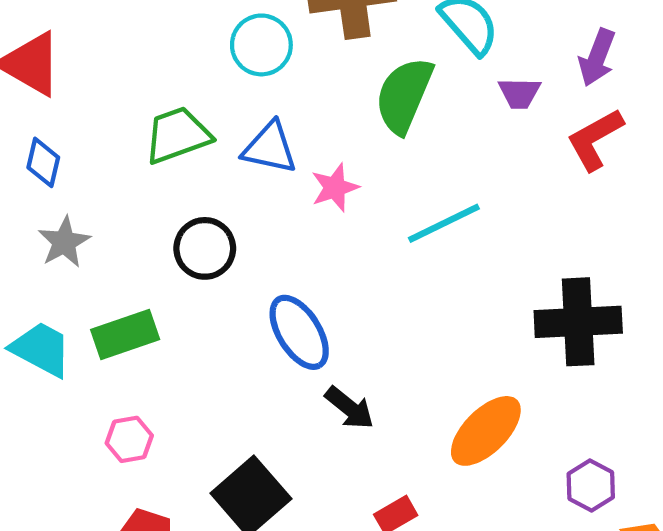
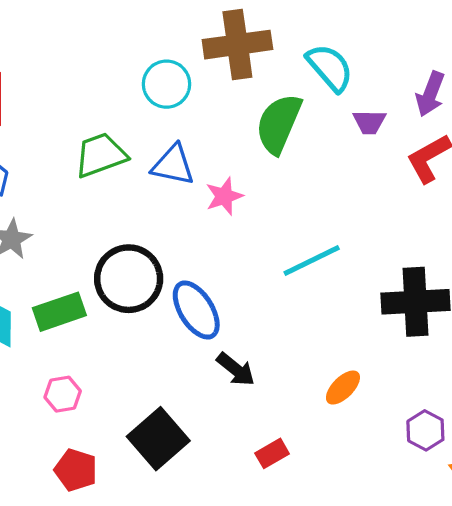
cyan line: (444, 223) -> (312, 261), moved
black circle: (205, 248) -> (129, 279), moved, size x1.4
orange ellipse: (486, 431) -> (343, 388), size x0.6

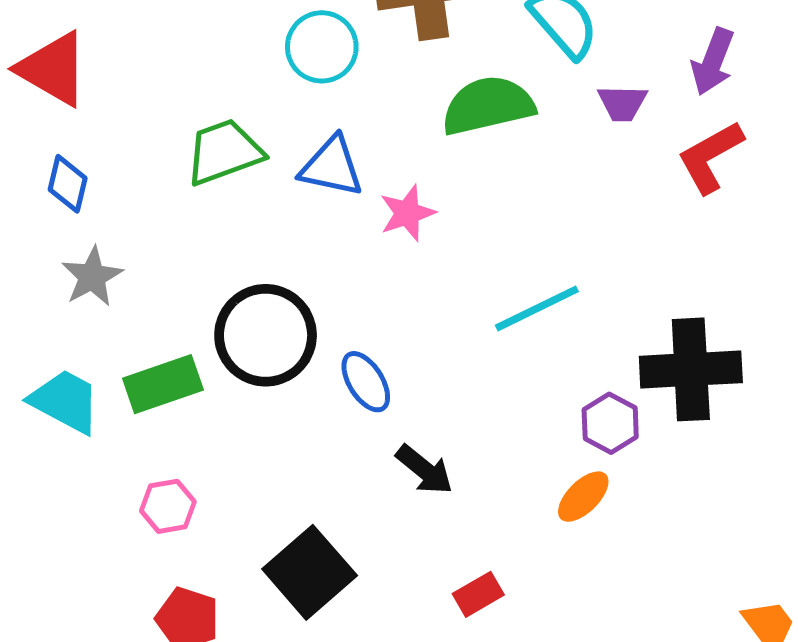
green semicircle: (279, 124) -> (488, 106), turned 54
blue ellipse: (196, 310) -> (366, 382), size x0.7
purple hexagon: (425, 430) -> (610, 423), moved

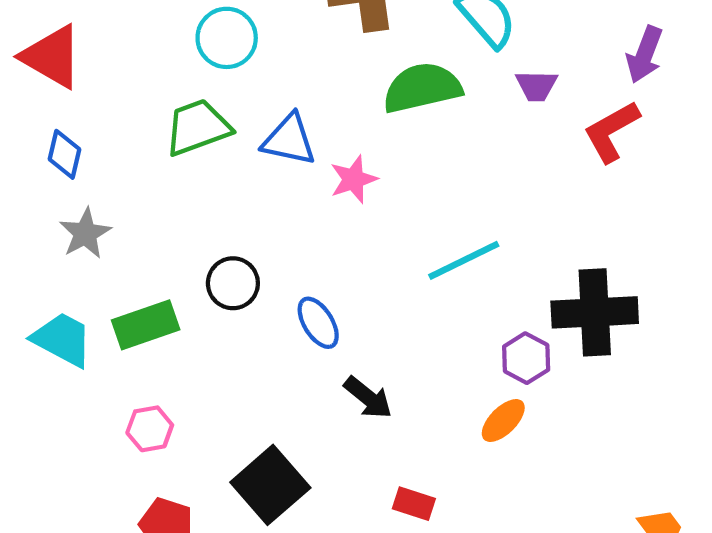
cyan circle: (322, 47) -> (227, 38), moved
purple arrow: (713, 62) -> (645, 55), moved
black circle: (266, 335) -> (233, 283), size x0.6
red rectangle: (478, 594) -> (414, 504), turned 48

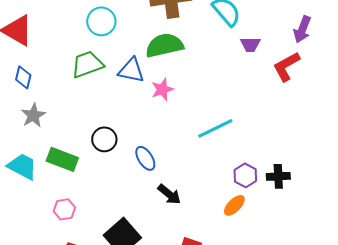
green semicircle: (422, 88) -> (164, 45), moved
black cross: (595, 312) -> (278, 176), moved, size x0.6
green rectangle: (146, 325) -> (62, 159), turned 40

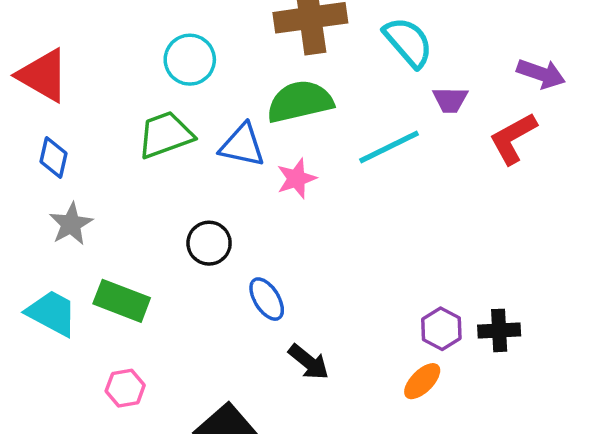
purple arrow: (302, 29) -> (541, 74), turned -92
cyan line: (215, 128) -> (389, 147), moved
black circle: (104, 139) -> (209, 243), moved

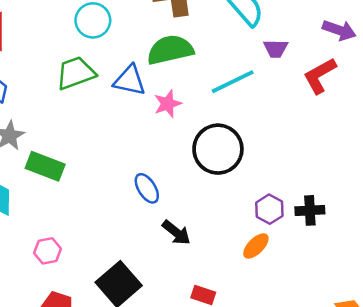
black circle: (209, 243) -> (218, 149), moved, size x1.6
green rectangle: (122, 301) -> (45, 166), moved

